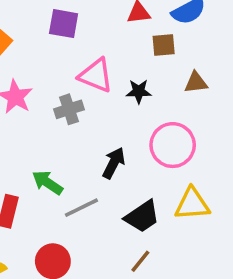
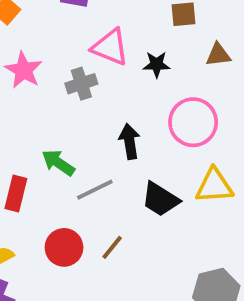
black arrow: (114, 163) -> (130, 141), turned -36
black trapezoid: (142, 217) -> (160, 199), turned 66
brown line: (140, 261) -> (112, 247), moved

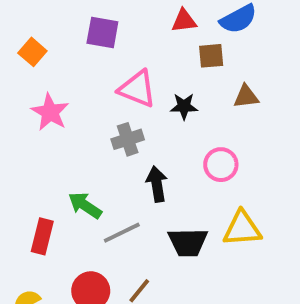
gray cross: (81, 84) -> (128, 139), moved
pink circle: (193, 122) -> (221, 165), size x0.7
black trapezoid: (160, 199) -> (188, 242), turned -33

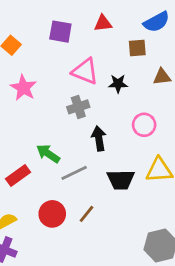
red triangle: (184, 21) -> (103, 23), moved
red rectangle: (42, 236) -> (18, 176), turned 40

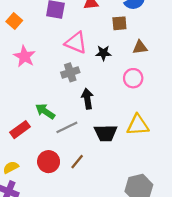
pink circle: (144, 125) -> (133, 78), moved

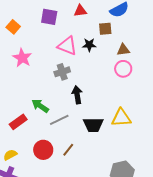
black star: (103, 53) -> (89, 45), moved
pink circle: (133, 78) -> (123, 69), moved

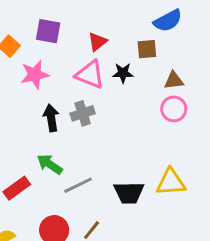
red triangle: (80, 11) -> (98, 42), moved, turned -32
purple square: (49, 17) -> (48, 31), moved
pink star: (22, 58) -> (35, 75), moved, turned 30
black arrow: (77, 95) -> (51, 118), moved

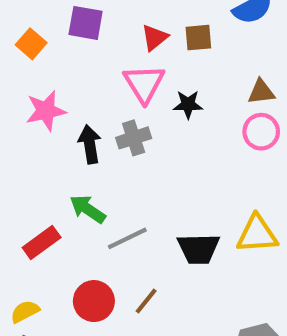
brown square: (147, 49) -> (198, 38), moved
black star: (123, 73) -> (188, 104), moved
pink star: (35, 75) -> (46, 111), moved
pink triangle: (90, 75) -> (144, 84), turned 36

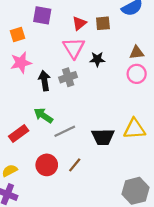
orange square: (31, 44) -> (17, 35), moved, turned 32

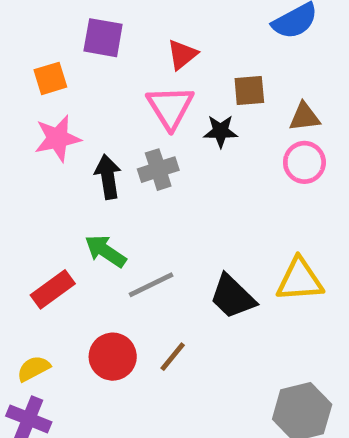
brown square: (103, 23) -> (249, 90), moved
black trapezoid: (103, 137) -> (233, 297), turned 45

